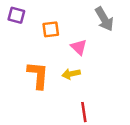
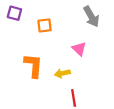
pink triangle: (79, 47) -> (79, 49), moved
yellow arrow: (71, 74) -> (62, 73), moved

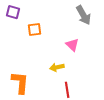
orange square: (45, 25) -> (34, 29), moved
orange L-shape: (33, 66) -> (20, 83), moved

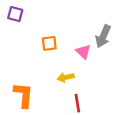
gray arrow: (83, 15) -> (103, 36), moved, turned 54
orange square: (34, 29) -> (49, 43), moved

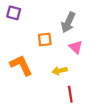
gray arrow: (103, 36) -> (68, 22), moved
orange L-shape: (23, 95) -> (21, 65), moved, turned -30

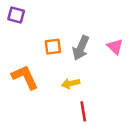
gray arrow: (68, 22) -> (81, 48), moved
pink triangle: (76, 47) -> (115, 47), moved

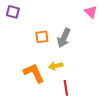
pink triangle: (115, 47) -> (91, 12), moved
orange L-shape: (25, 77) -> (34, 73), moved

